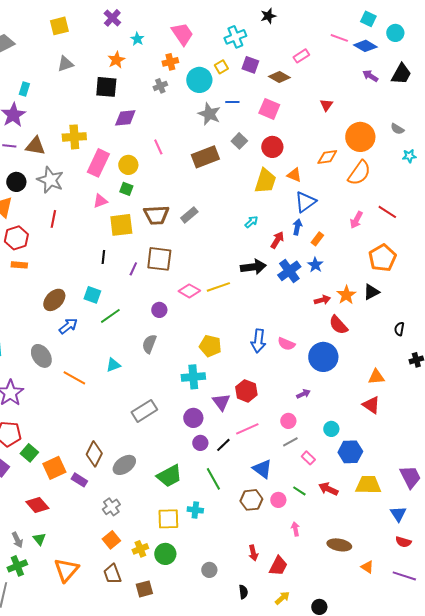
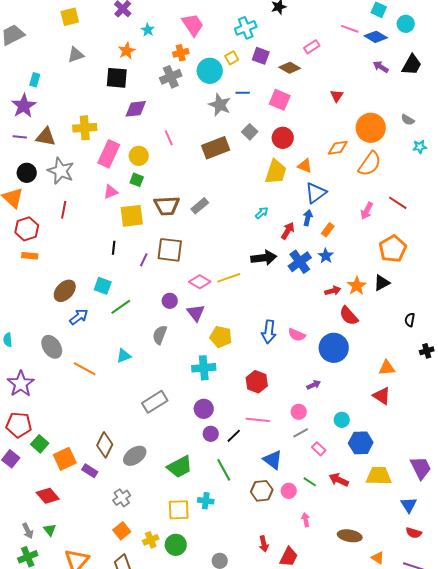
gray cross: (160, 86) -> (171, 77), size x1.5
purple triangle: (221, 402) -> (196, 313), moved
pink line: (247, 429) -> (258, 420), turned 30

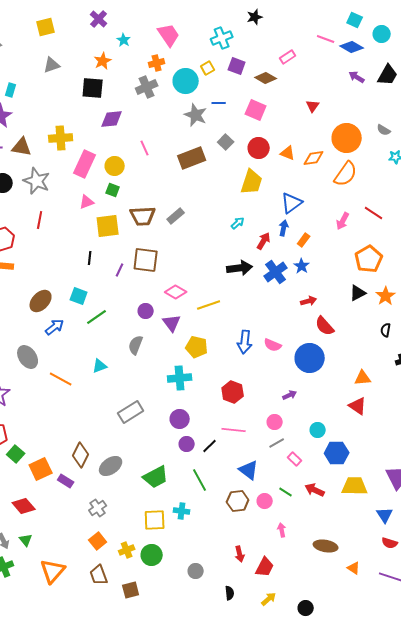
orange triangle: (305, 166) -> (288, 153), moved
yellow line: (229, 278) -> (209, 305), moved
orange star: (357, 286) -> (386, 296), moved

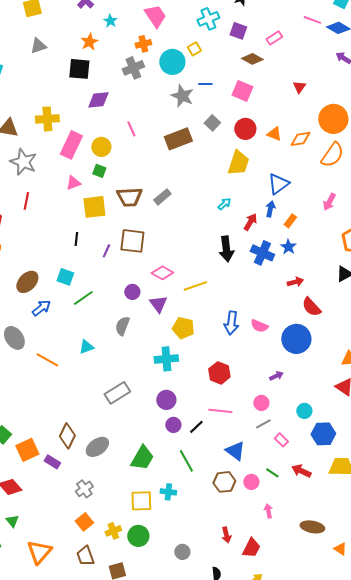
purple square: (237, 66) -> (238, 31), moved
black arrow: (240, 268) -> (226, 249), turned 90
blue cross: (276, 272) -> (262, 253), turned -30
green trapezoid: (156, 477) -> (142, 458), turned -32

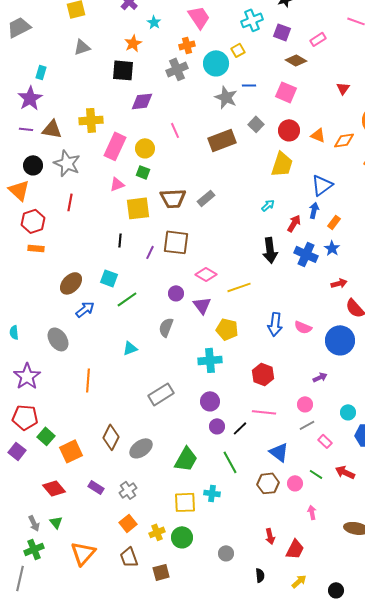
orange line: (47, 360) -> (88, 380), moved, turned 65
purple rectangle: (52, 462) -> (96, 487), moved

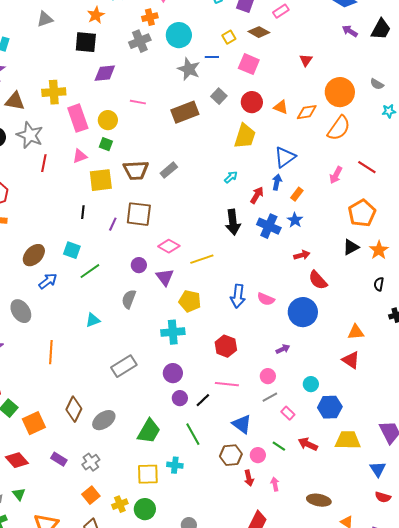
yellow square: (238, 50) -> (229, 37), moved
pink line: (175, 130) -> (138, 102), turned -56
pink rectangle: (115, 146) -> (78, 118), turned -44
red line: (70, 202) -> (44, 163), moved
red arrow: (270, 536) -> (249, 478), moved

